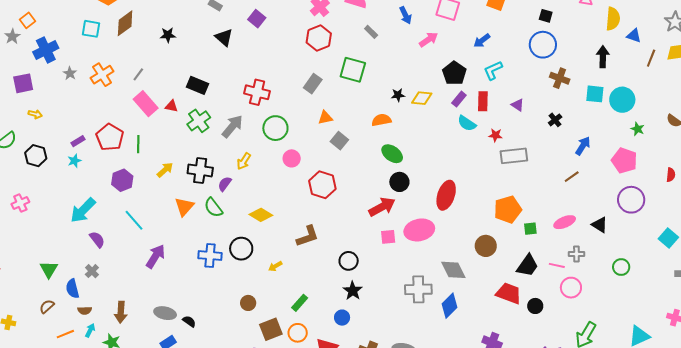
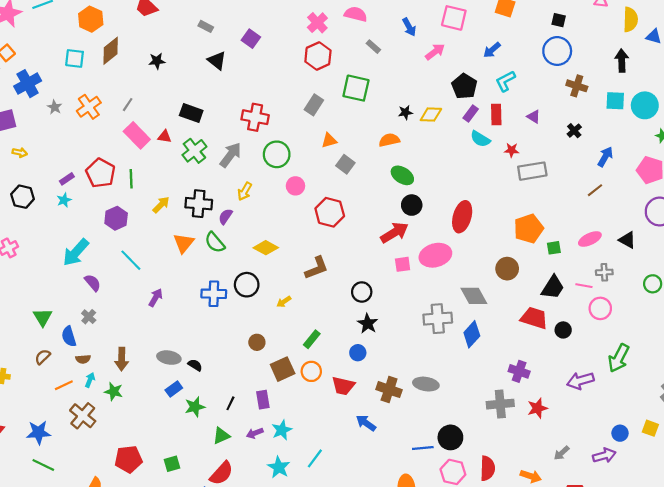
purple arrow: (155, 256) -> (156, 298), size x0.7

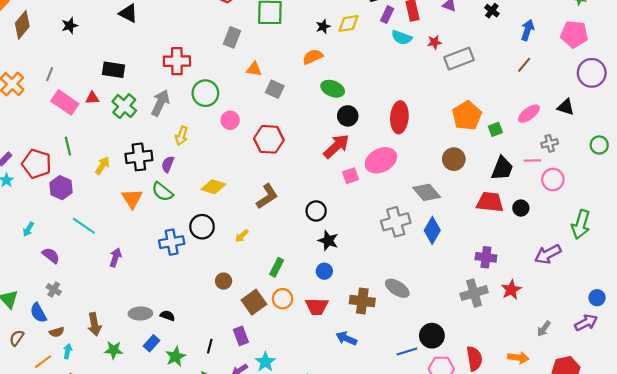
orange triangle: (329, 140) -> (254, 69), turned 35
red pentagon: (101, 173) -> (37, 164), moved
cyan arrow: (76, 252) -> (28, 229), size x0.5
gray ellipse: (426, 384) -> (397, 288), turned 35
green star: (114, 392) -> (114, 350), moved

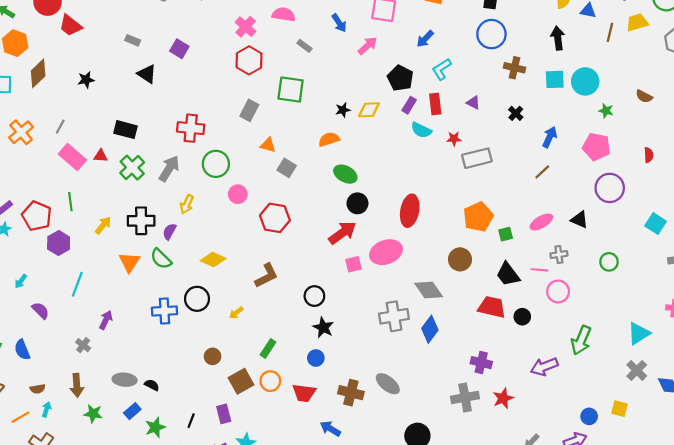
black trapezoid: (502, 168) -> (508, 274), turned 115
cyan line: (84, 226) -> (77, 284), turned 70
gray cross: (54, 289) -> (83, 345), moved
blue semicircle: (38, 313) -> (22, 350), moved

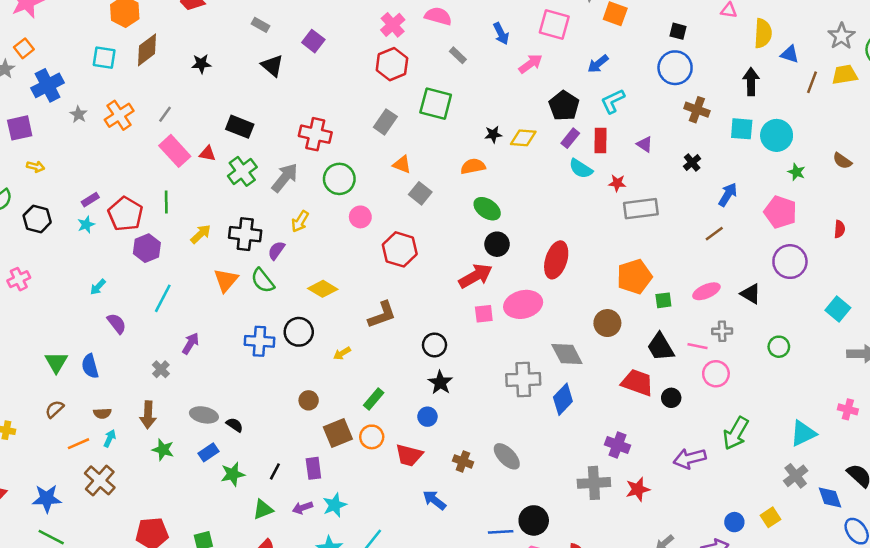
brown cross: (351, 393) -> (463, 461), size x0.7
yellow square: (620, 409) -> (771, 517), turned 35

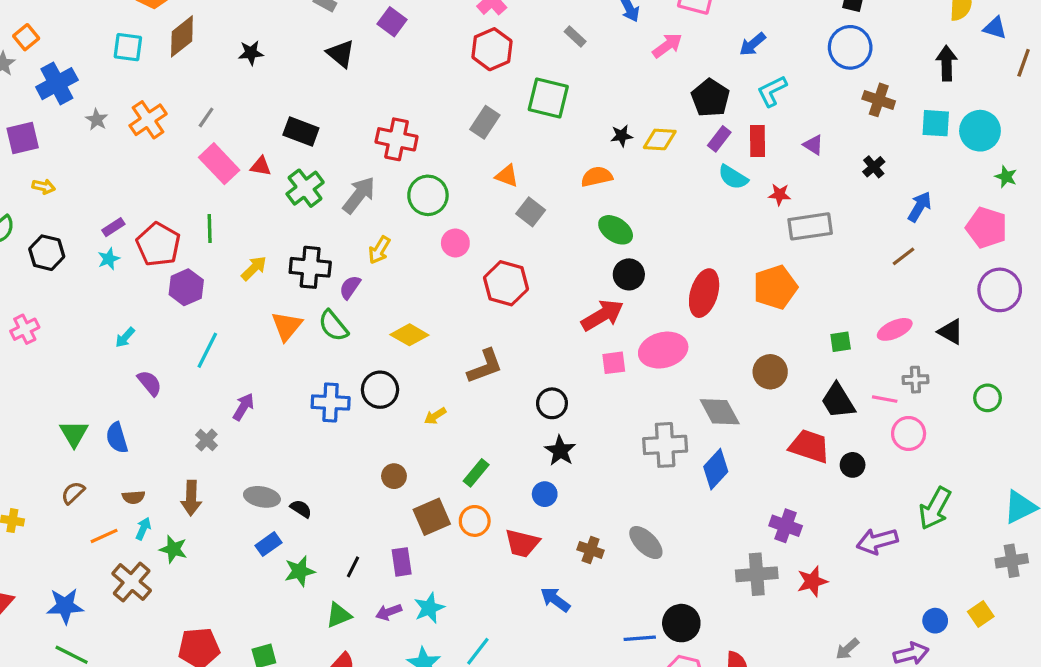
orange pentagon: (634, 277) -> (775, 287), moved
green star: (163, 450) -> (173, 549), moved
gray cross: (796, 476) -> (1012, 561), turned 30

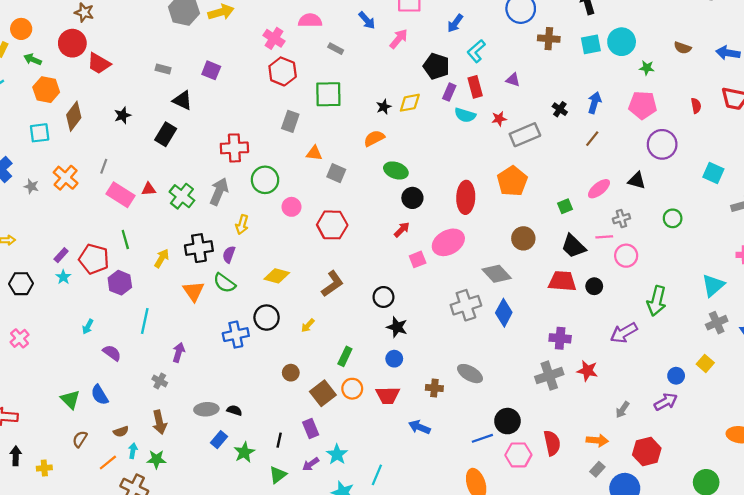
black rectangle: (301, 132) -> (166, 134), moved, turned -65
black cross: (874, 167) -> (560, 109), moved
red arrow: (602, 315) -> (402, 230), size x0.6
red star: (812, 581) -> (587, 371), turned -30

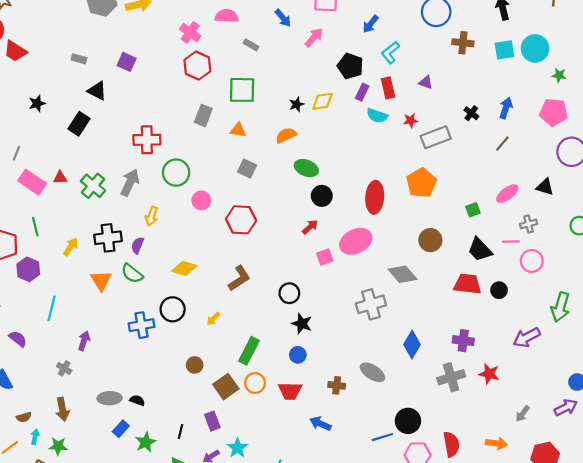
orange triangle: (314, 153) -> (238, 130), moved
blue diamond: (504, 313) -> (412, 345), moved
green rectangle: (345, 356) -> (249, 351), size x1.4

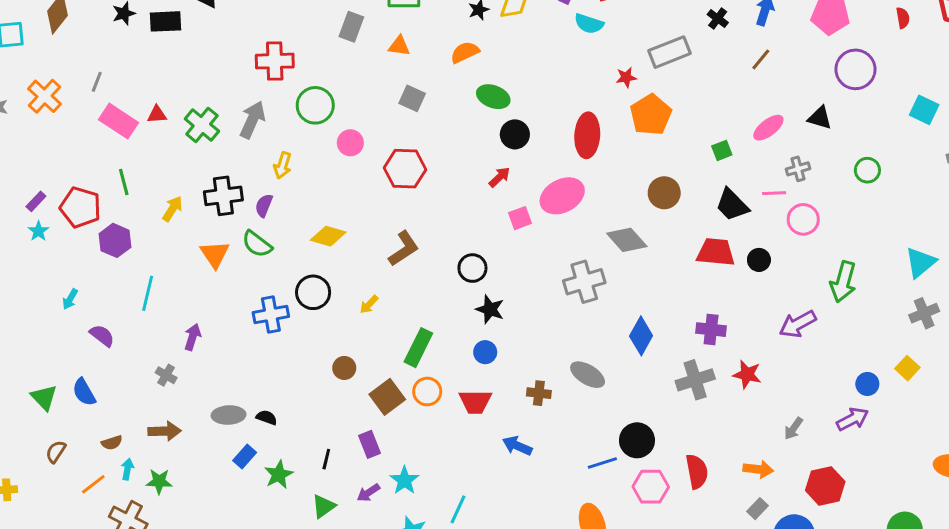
red star: (411, 120) -> (626, 77), moved
black rectangle: (79, 124) -> (166, 21), moved, turned 55
brown arrow: (62, 409) -> (164, 431), turned -80

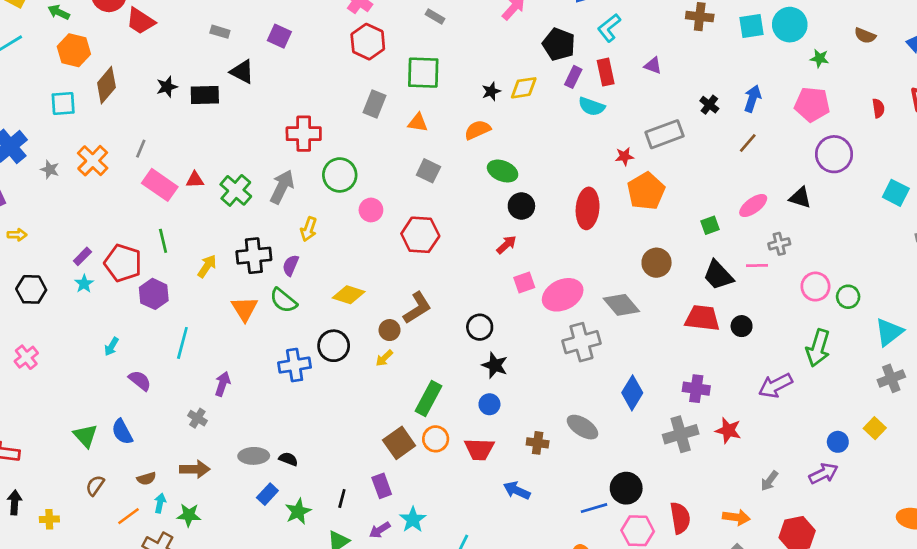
green circle: (867, 170) -> (848, 297), moved
pink ellipse: (562, 196) -> (563, 295), moved
pink circle: (803, 219) -> (815, 287), moved
brown circle: (344, 368) -> (390, 330), moved

